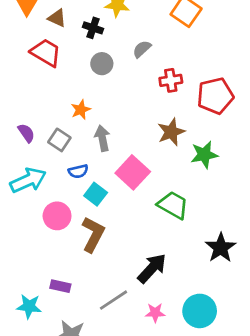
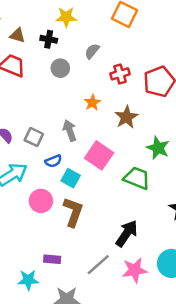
orange star: (81, 110) -> (92, 103), moved
green star: (204, 155) -> (158, 148), moved, turned -30
pink star: (155, 313) -> (135, 270), size x1.5

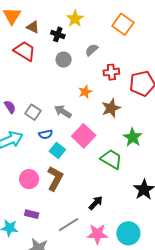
yellow star: (66, 17) -> (75, 19), turned 30
gray arrow: (70, 130) -> (63, 112), turned -48
pink circle: (41, 201) -> (29, 179), moved
black arrow: (127, 233) -> (96, 203), size x0.7

